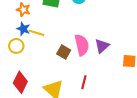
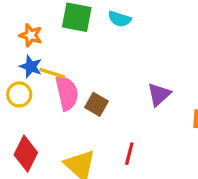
pink semicircle: (82, 45) -> (67, 93), moved

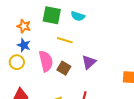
yellow line: (52, 73) -> (65, 40), moved
purple triangle: (159, 94) -> (89, 62), moved

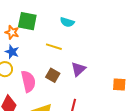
green square: (52, 15) -> (27, 21), moved
pink semicircle: (46, 61) -> (28, 81), moved

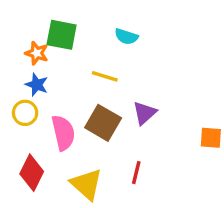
brown square: (53, 75) -> (103, 123), size x1.5

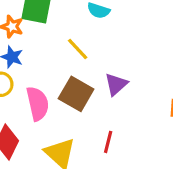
yellow line: (105, 76) -> (78, 49), turned 30

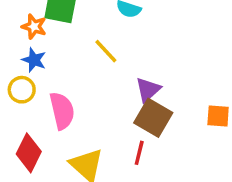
brown square: (76, 94) -> (153, 118), moved

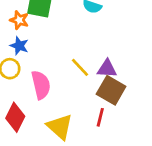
yellow line: (106, 51) -> (80, 67), moved
purple triangle: (148, 90) -> (107, 69), turned 45

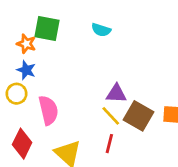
yellow line: (80, 67) -> (111, 116), moved
brown square: (111, 90) -> (138, 116), moved

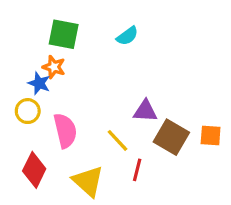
cyan semicircle: (101, 30) -> (127, 36), turned -54
orange star: (26, 44) -> (54, 67), moved
yellow line: (111, 116) -> (118, 140), moved

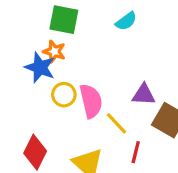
blue star: (39, 83) -> (40, 67), size x1.4
yellow circle: (28, 111) -> (64, 95), moved
pink semicircle: (65, 131) -> (91, 101), moved

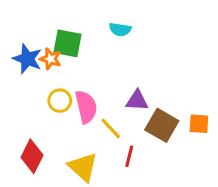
green square: (64, 20) -> (68, 43), moved
cyan semicircle: (126, 21) -> (120, 29), turned 45
blue star: (40, 67) -> (27, 59), moved

